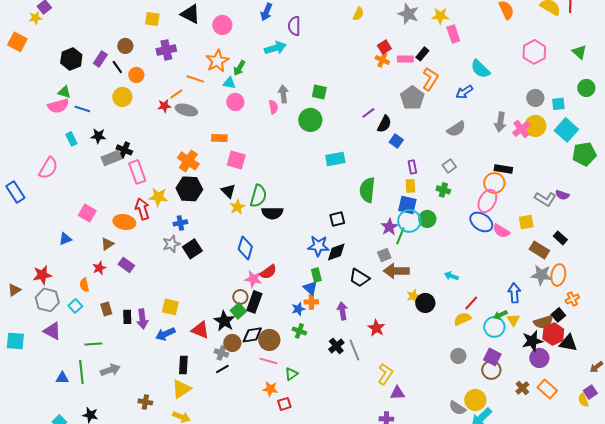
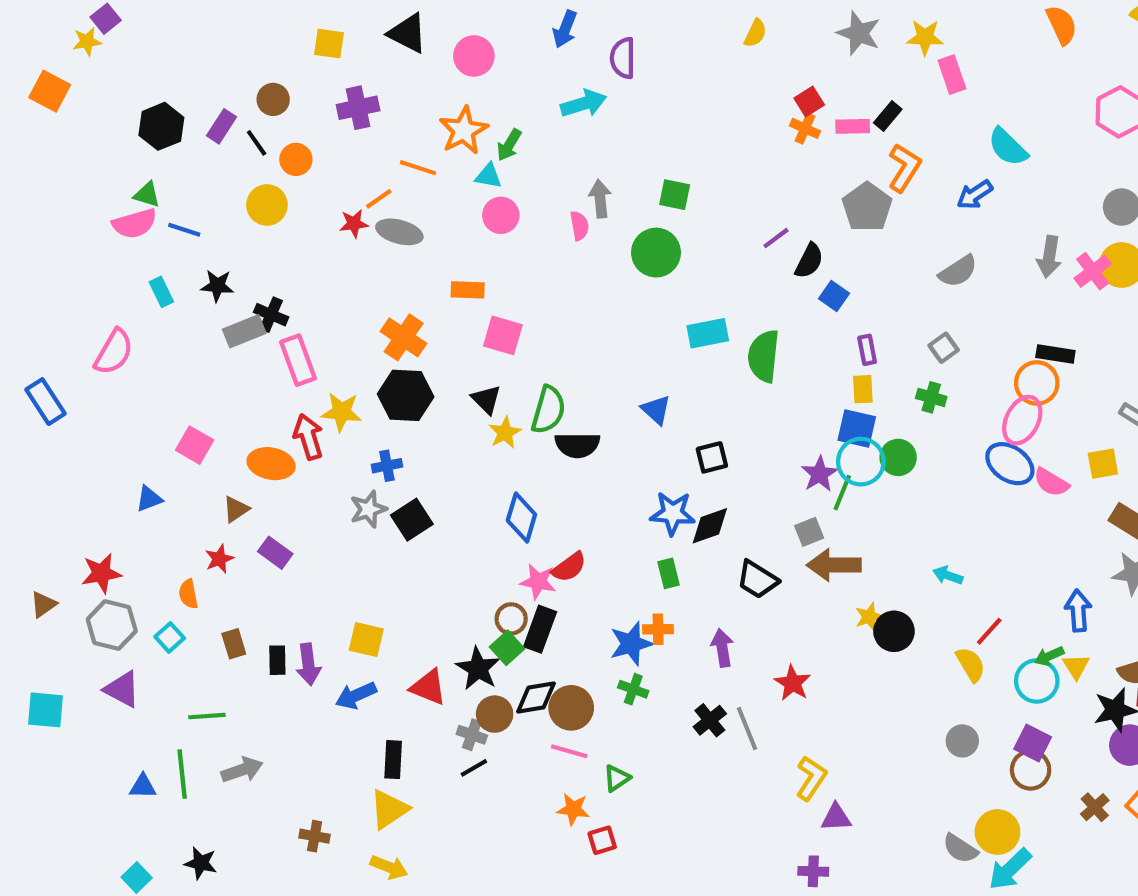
green semicircle: (367, 190) -> (764, 356), moved
blue triangle: (310, 288) -> (656, 410), moved
blue star: (298, 309) -> (631, 644), size x1.5
yellow semicircle: (462, 319) -> (971, 664), turned 84

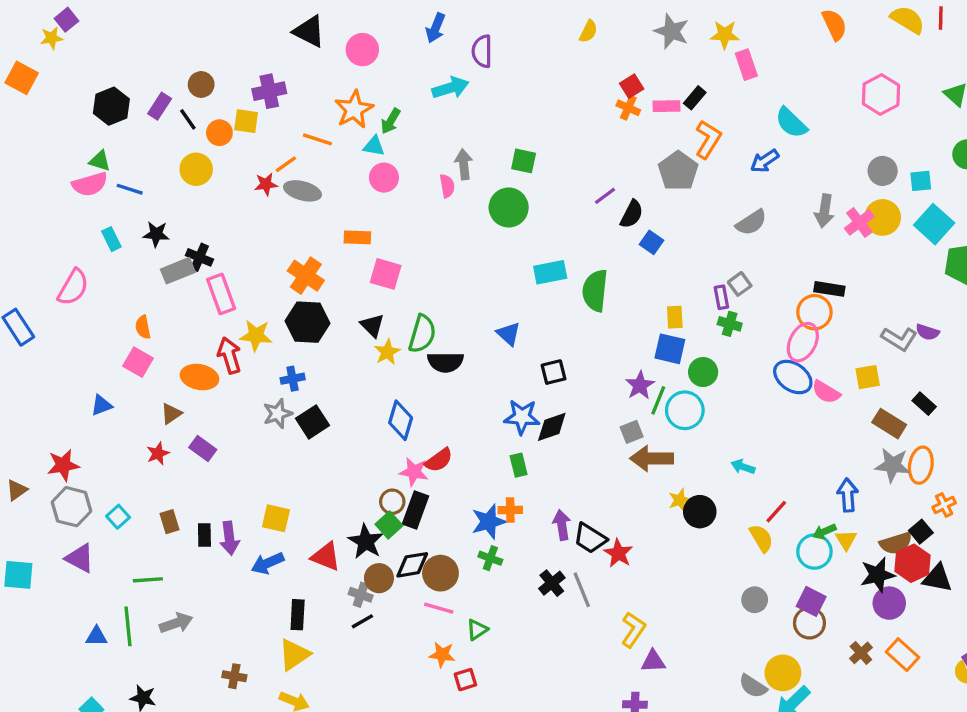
yellow square: (329, 44) -> (246, 121), moved
purple rectangle: (867, 350) -> (721, 297), moved
cyan circle: (861, 462) -> (685, 410), moved
black trapezoid: (757, 580) -> (590, 538), moved
orange semicircle: (188, 594) -> (143, 327), moved

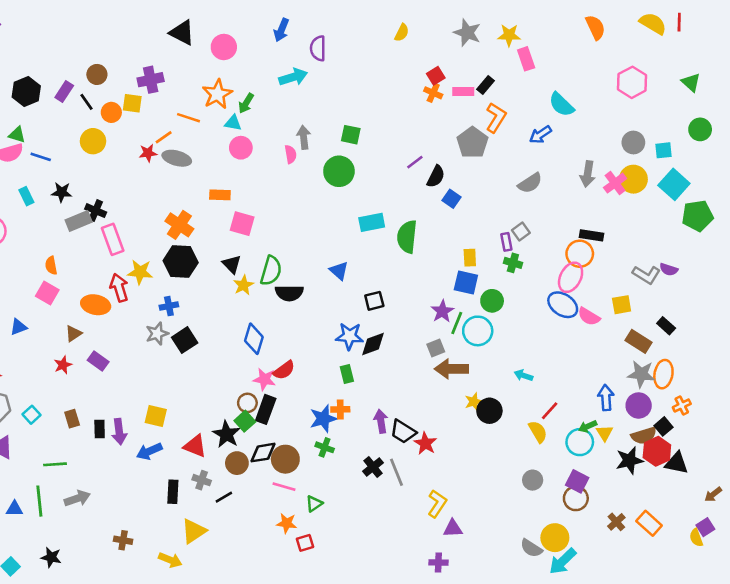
gray cross: (361, 595) -> (202, 480), moved
purple circle: (889, 603) -> (639, 405), moved
yellow triangle: (294, 655) -> (194, 531), moved

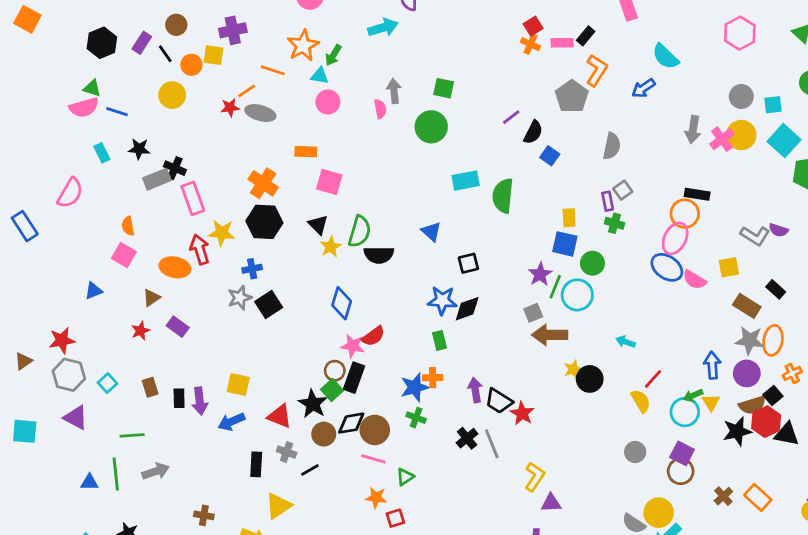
gray semicircle: (530, 183) -> (612, 146), moved, turned -45

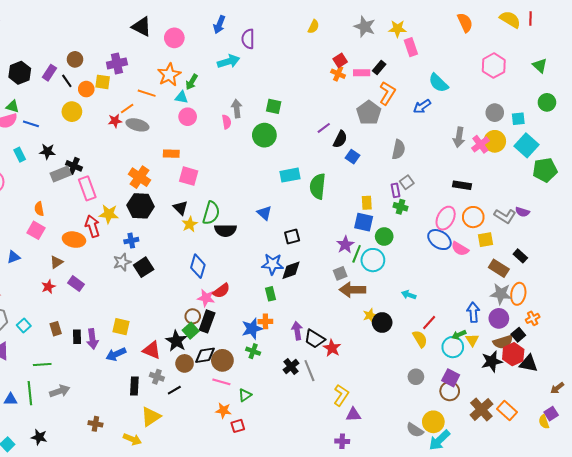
orange circle: (685, 214) -> (473, 217), moved
brown cross: (723, 496) -> (481, 410), size x1.6

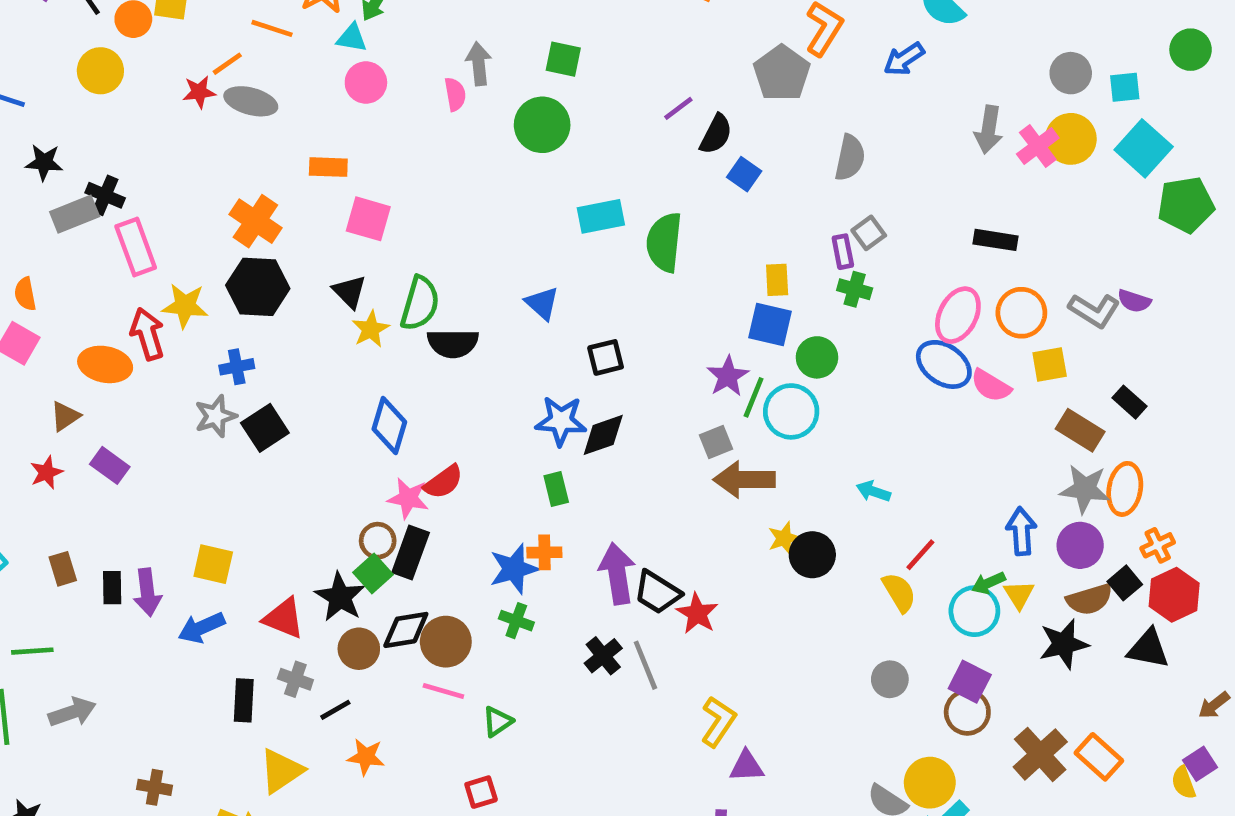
purple arrow: (297, 331) -> (617, 574), size x1.4
red hexagon: (513, 354) -> (1174, 595), moved
orange star: (223, 411) -> (366, 757), moved

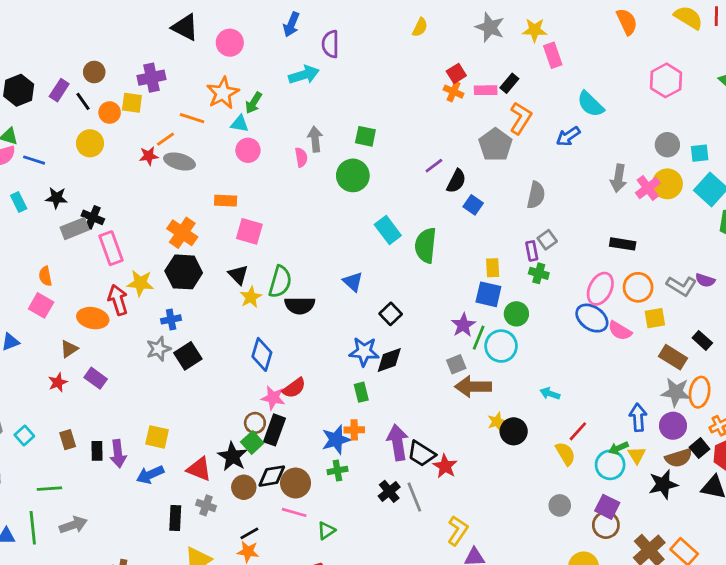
cyan rectangle: (601, 216) -> (388, 230), turned 64
black square: (606, 357) -> (391, 314), turned -30
green cross: (516, 621) -> (337, 470), turned -30
black line: (335, 710) -> (249, 533), moved

